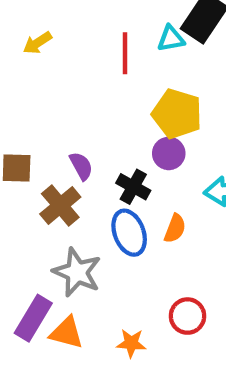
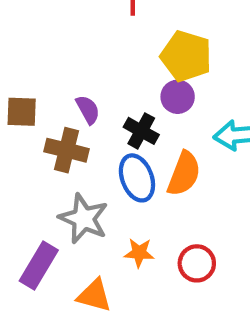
brown cross: (60, 206) -> (66, 150), turned -36
orange semicircle: (175, 228) -> (184, 174), size x1.5
orange triangle: (67, 333) -> (94, 295), moved
orange star: (131, 343) -> (139, 253), moved

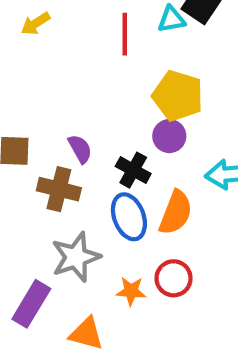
gray star: (84, 219) -> (76, 257), turned 30
red circle: (197, 263) -> (174, 278), moved

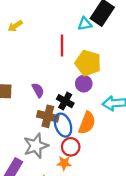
red line: (125, 34) -> (62, 46), moved
brown cross: (59, 189) -> (48, 116), moved
red circle: (174, 278) -> (71, 147), moved

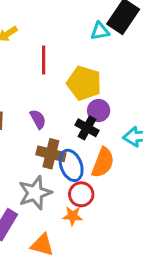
red line: (62, 46) -> (44, 60), moved
yellow pentagon: (88, 63) -> (84, 83), moved
black cross: (65, 101) -> (87, 128), moved

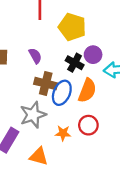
purple circle: (99, 111) -> (93, 55), moved
blue ellipse: (71, 165) -> (62, 93), turned 45
red circle: (81, 194) -> (88, 125), moved

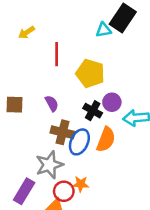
red circle: (88, 125) -> (64, 191), moved

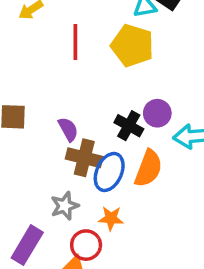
yellow pentagon: (90, 73) -> (132, 46), moved
purple semicircle: (52, 103) -> (68, 129), moved
gray star: (49, 165) -> (65, 206), size x0.7
orange star: (81, 184) -> (111, 218), moved

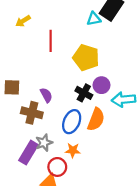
yellow pentagon: (132, 46) -> (86, 58), moved
brown cross: (84, 158) -> (32, 113), moved
purple rectangle: (27, 245) -> (29, 153), moved

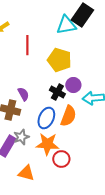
cyan triangle: (94, 19) -> (66, 25), size x1.5
orange star: (73, 150) -> (47, 144), size x1.6
red circle: (57, 167) -> (61, 159), moved

